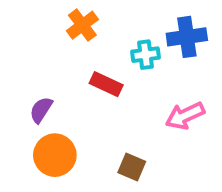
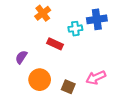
pink arrow: (185, 116) -> (96, 78), moved
orange circle: (55, 155) -> (40, 80), moved

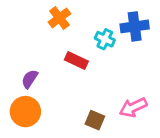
cyan cross: (75, 29) -> (105, 39), turned 32
orange circle: (40, 80) -> (25, 112), moved

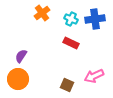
cyan cross: (105, 39) -> (71, 19), moved
red rectangle: (76, 60) -> (71, 43), moved

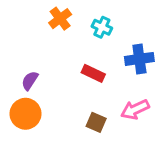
blue cross: (95, 19) -> (139, 59), moved
red rectangle: (71, 43) -> (93, 73), moved

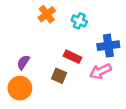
pink arrow: (135, 109) -> (100, 71), moved
brown square: (96, 122) -> (59, 76), moved

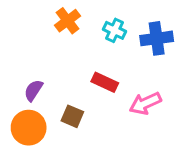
blue cross: (108, 46) -> (157, 38), moved
brown square: (59, 76) -> (72, 116), moved

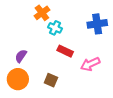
cyan cross: (115, 30) -> (55, 28), moved
brown square: (72, 116) -> (51, 80), moved

